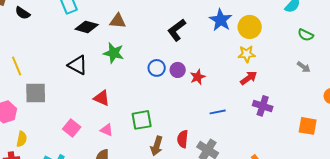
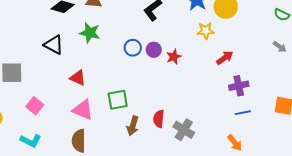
yellow star: (247, 54) -> (206, 31), moved
purple cross: (263, 106) -> (239, 86), turned -30
blue line: (218, 112) -> (243, 113), moved
pink square: (72, 128) -> (35, 106), moved
pink triangle: (107, 130) -> (83, 110), size x1.6

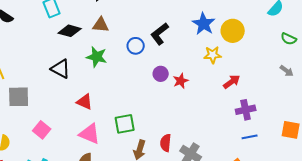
blue circle: (133, 48) -> (136, 46), moved

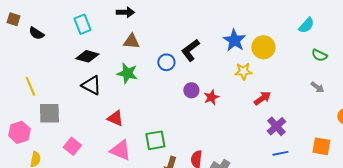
black diamond: (70, 31) -> (87, 56), moved
purple cross: (246, 110) -> (276, 126), turned -30

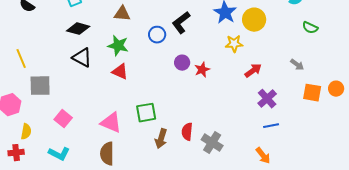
gray arrow: (317, 87) -> (297, 65), moved
red triangle: (115, 118) -> (120, 72), moved
orange square: (321, 146) -> (312, 93), moved

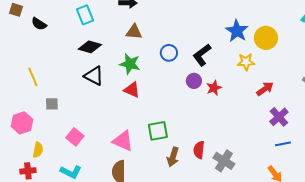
black L-shape: (181, 23) -> (202, 55), moved
gray square: (40, 86) -> (52, 104), size x0.6

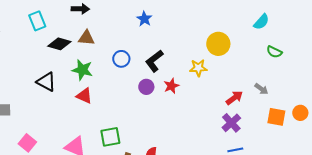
blue star: (237, 31) -> (144, 19), moved, size x0.7
black diamond: (90, 47) -> (59, 44), moved
red star: (214, 88) -> (171, 86), moved
red arrow: (265, 89) -> (234, 98), moved

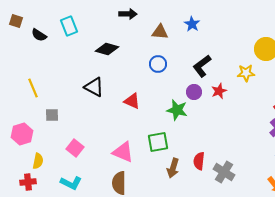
cyan rectangle: (37, 21) -> (69, 26), moved
brown triangle: (86, 38) -> (160, 32), moved
blue circle: (121, 59) -> (158, 64), moved
green star: (82, 70) -> (177, 110), moved

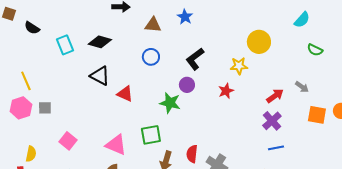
cyan rectangle: (69, 26) -> (65, 45), moved
black triangle: (94, 87) -> (100, 76), moved
red star: (219, 91) -> (226, 91), moved
pink hexagon: (22, 134) -> (21, 108), moved

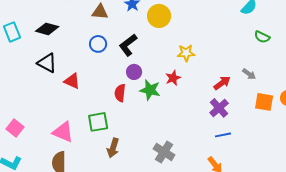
yellow circle: (259, 42) -> (159, 16), moved
black L-shape: (195, 59) -> (128, 45), moved
green star: (170, 103) -> (150, 90), moved
red semicircle: (192, 154) -> (120, 93), moved

